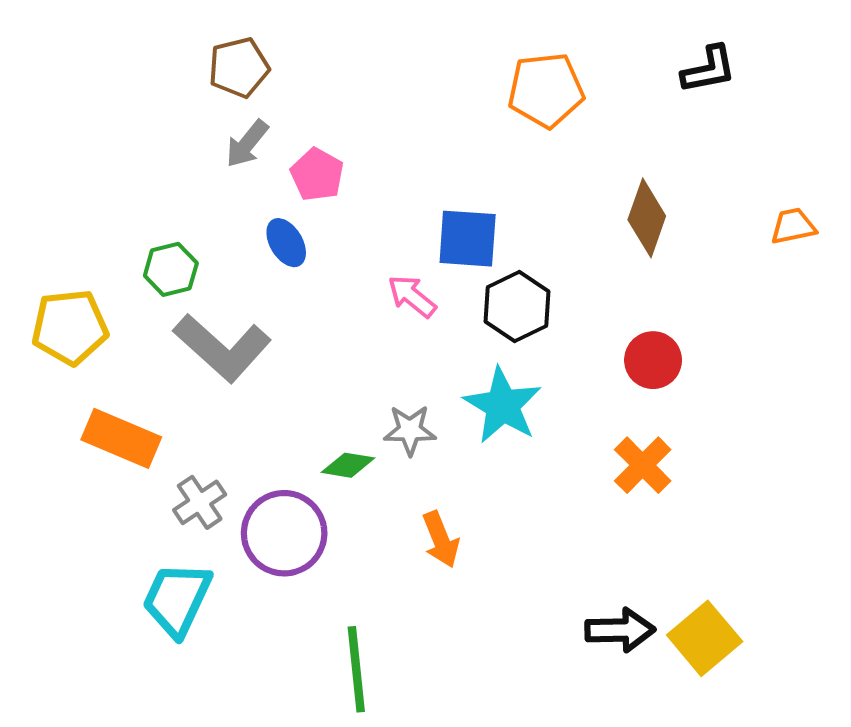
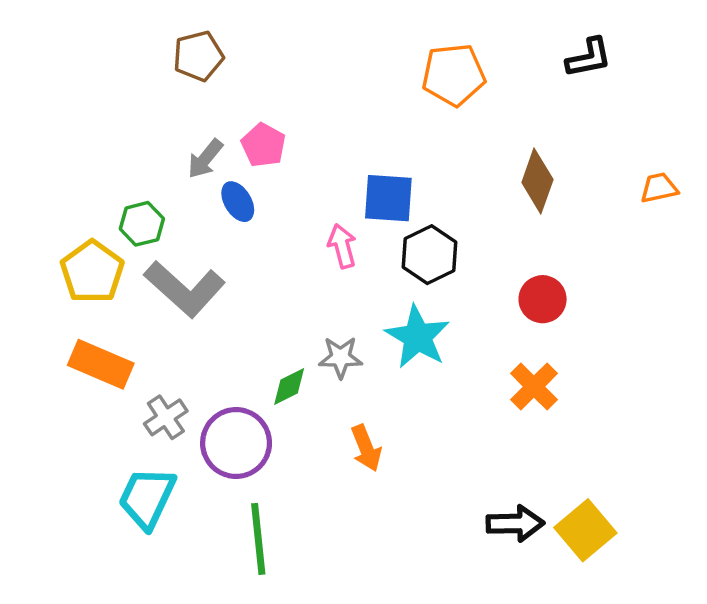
gray arrow: (247, 144) -> (205, 159), moved
pink arrow: (412, 296) -> (342, 246), turned 36
yellow pentagon: (70, 327) -> (92, 272), moved, turned -30
green diamond: (348, 465) -> (289, 387), turned -36
green line: (356, 669) -> (258, 539), moved

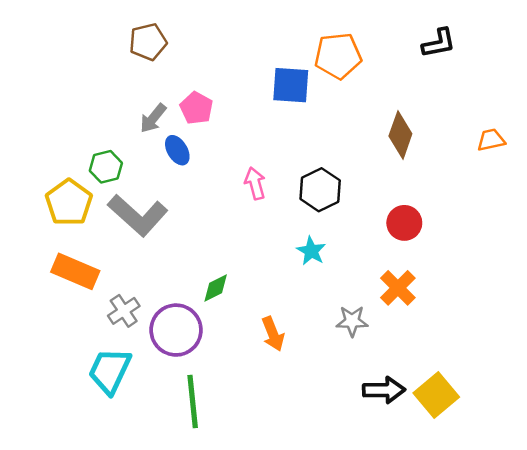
blue square: (388, 198) -> (291, 85), moved
cyan star: (418, 337) -> (311, 251), size x0.6
gray star: (340, 357) -> (352, 321), moved

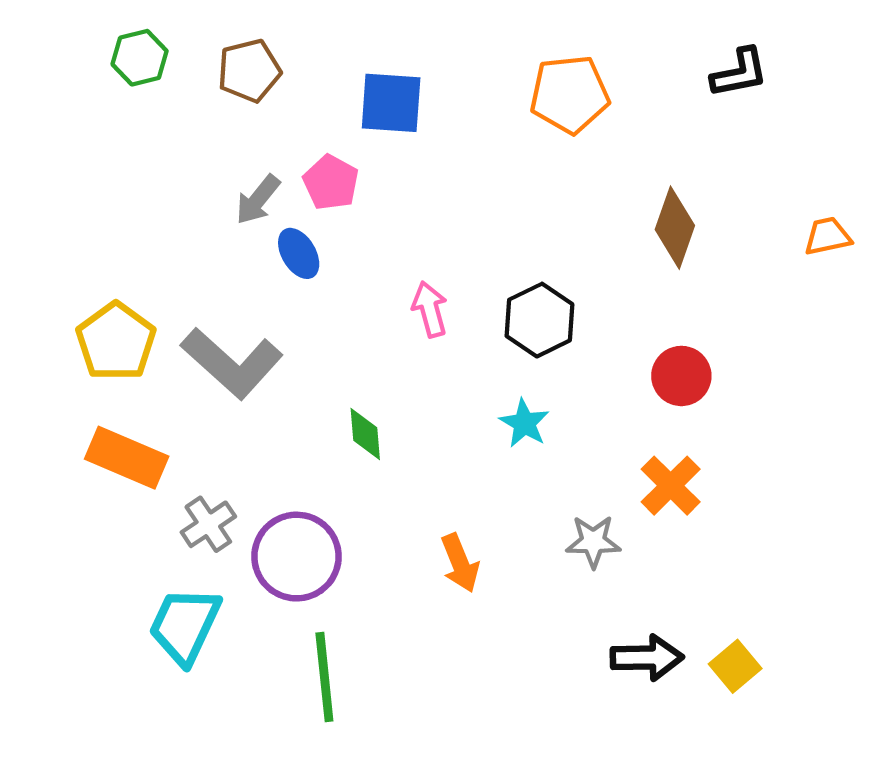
blue square: (291, 85) -> (391, 103), moved
green hexagon: (106, 167) -> (140, 58), moved
green diamond: (216, 288) -> (365, 434), moved, turned -68
yellow square: (436, 395) -> (735, 666), size x0.7

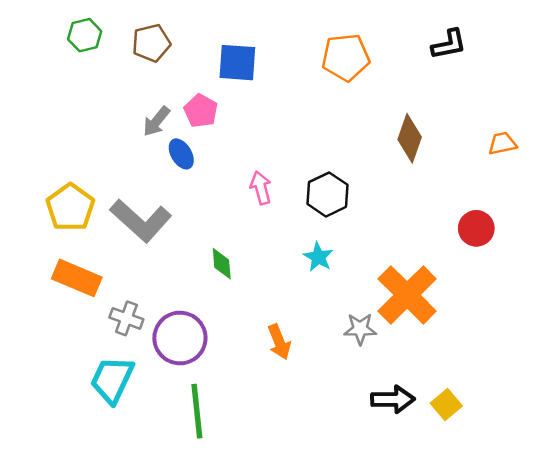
red circle: (681, 376) -> (476, 228), moved
orange cross: (671, 486) -> (407, 295), size x1.6
gray cross: (208, 524) -> (126, 318), turned -36

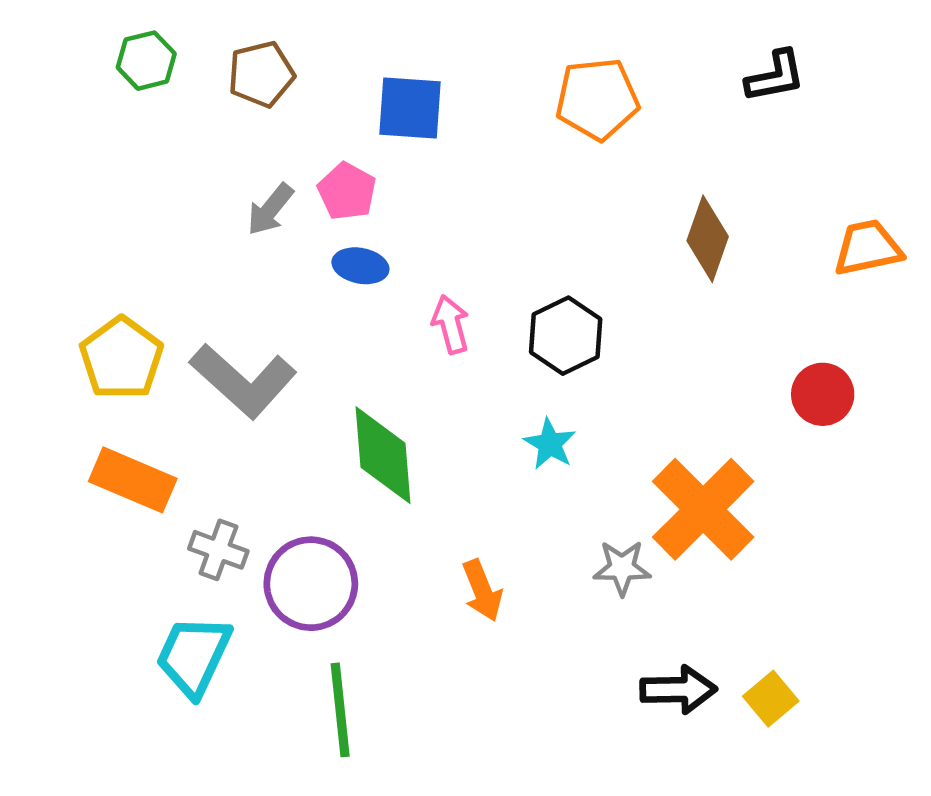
orange trapezoid: (502, 143) -> (868, 248), size x1.4
blue ellipse: (181, 154) -> (360, 266), moved, turned -48
green diamond: (222, 264) -> (383, 455), size x1.8

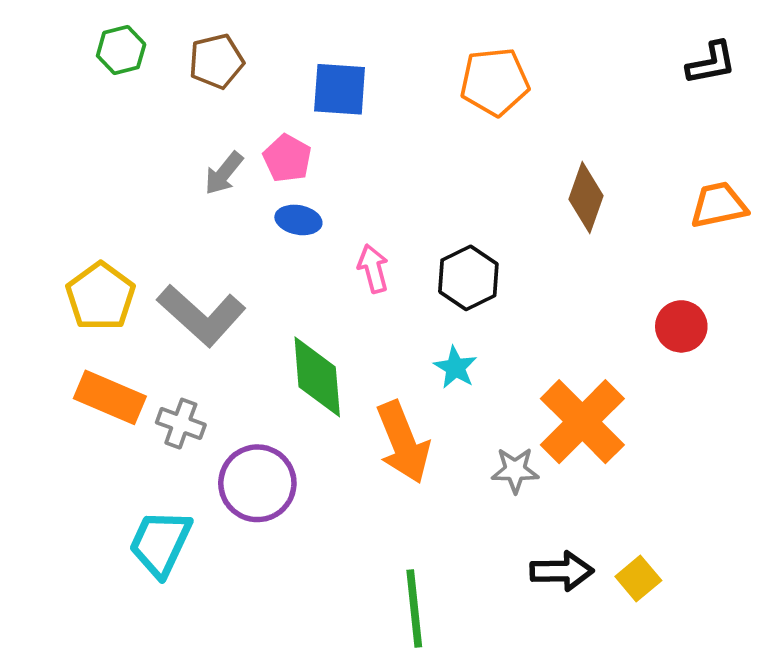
black L-shape: (775, 76) -> (711, 63), moved
gray cross: (218, 550) -> (181, 424), moved
orange arrow: (482, 590) -> (403, 442), moved, size x1.6
green line: (340, 710) -> (414, 608), moved

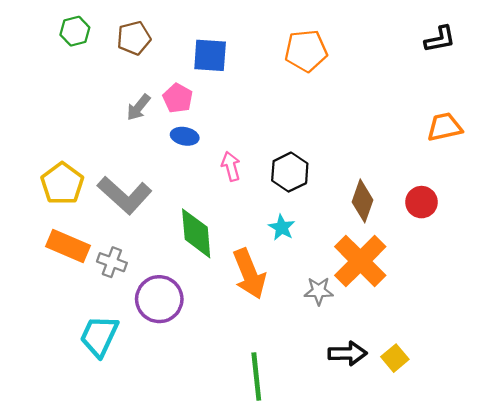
brown diamond: (586, 198) -> (363, 201), moved

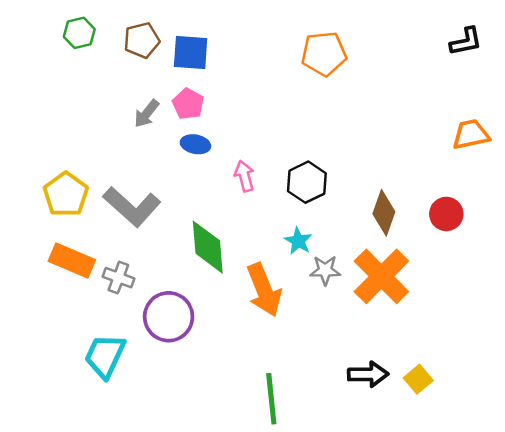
blue square: (210, 55) -> (191, 52), moved
gray star: (319, 291) -> (325, 270), moved

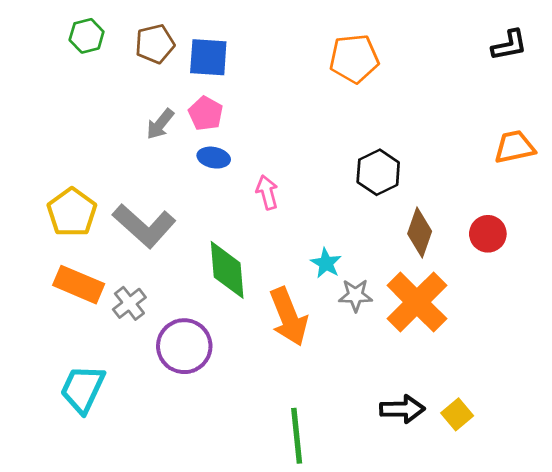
black hexagon: (307, 182) -> (378, 172), moved
gray cross: (118, 278) -> (129, 303), turned 32
cyan trapezoid: (105, 356) -> (83, 389), moved

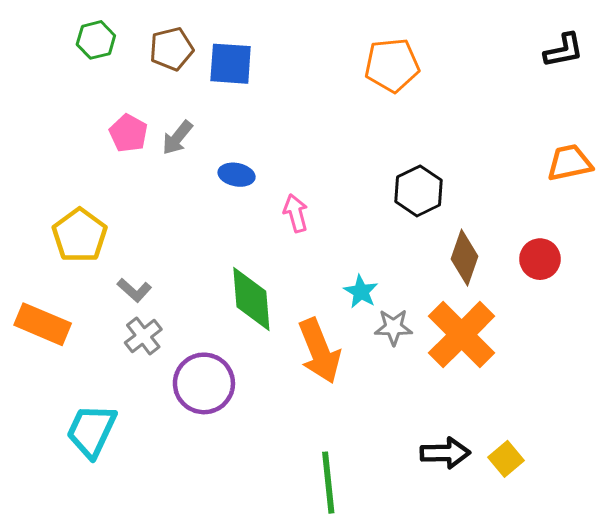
pink pentagon: (206, 113) -> (128, 133), moved
gray L-shape: (144, 226) -> (134, 290), moved, size x0.5
orange rectangle: (79, 285) -> (43, 324), moved

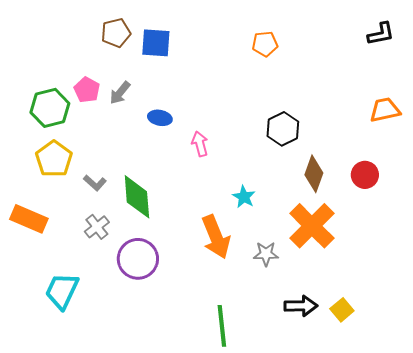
green hexagon: (96, 40) -> (50, 108), moved, size x1.5
orange pentagon: (392, 65) -> (265, 44), size x0.7
gray L-shape: (134, 290) -> (95, 183), moved
green diamond: (251, 299) -> (137, 197), moved
gray star: (393, 327) -> (266, 254), moved

